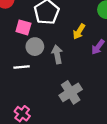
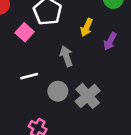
pink square: (23, 27) -> (25, 32), turned 35
gray circle: (35, 47) -> (58, 91), moved

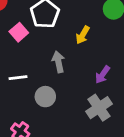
purple arrow: (110, 41) -> (103, 75), moved
gray cross: (88, 96) -> (99, 108), moved

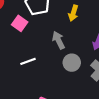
gray circle: (45, 97) -> (72, 63), moved

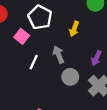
white line: (28, 61) -> (34, 62), moved, turned -48

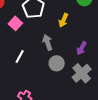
white line: (34, 62) -> (20, 56), moved

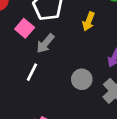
gray arrow: (47, 42) -> (45, 43), moved, turned -119

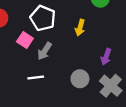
white line: (32, 72) -> (36, 78), turned 63

